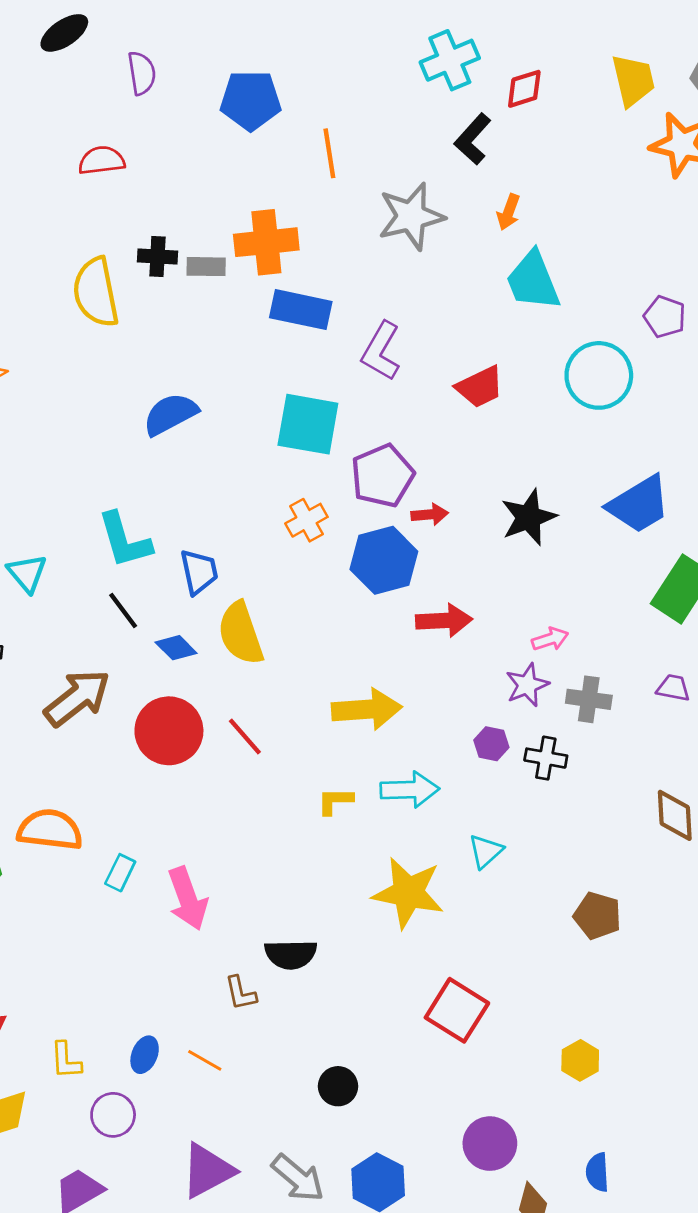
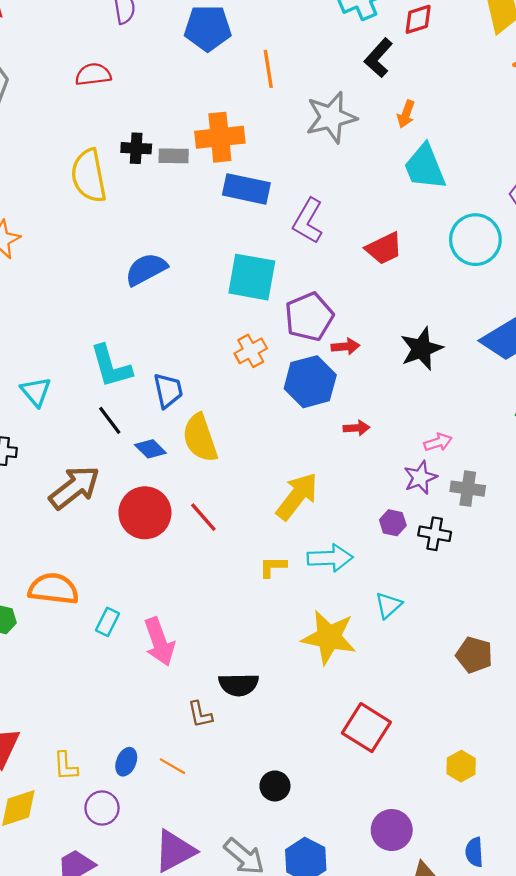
red arrow: (444, 620) -> (356, 428), size x0.6
yellow arrow: (367, 709) -> (297, 496), turned -48

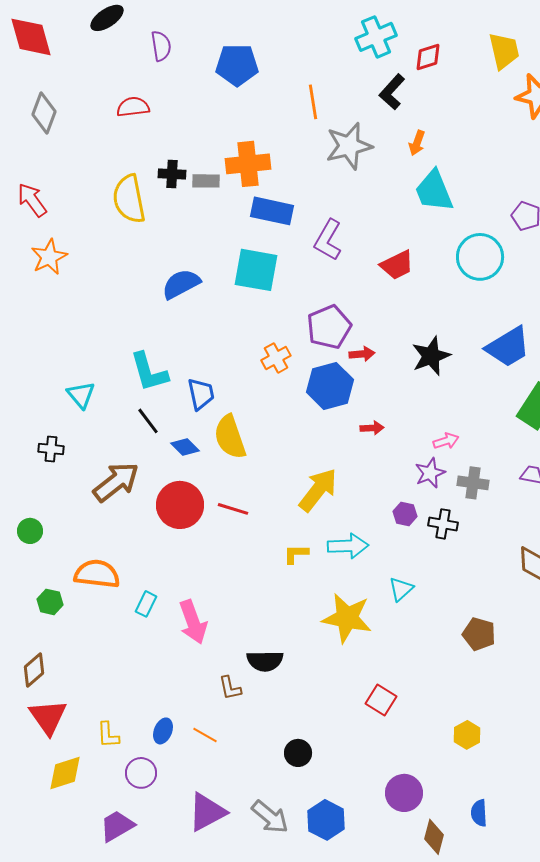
orange line: (268, 69) -> (313, 102), moved
cyan square: (252, 277) -> (256, 270), moved
red line: (203, 517) -> (233, 509), turned -32
red square: (366, 728) -> (381, 700), size x0.7

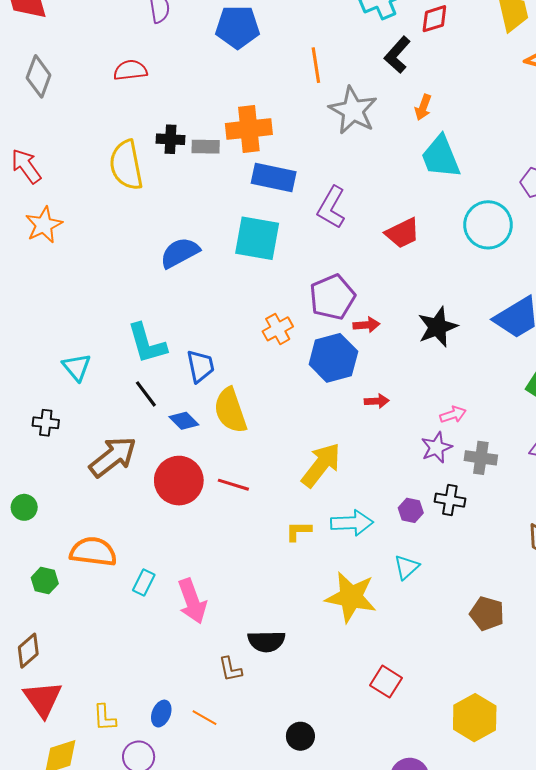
gray star: (349, 146) -> (353, 110), turned -30
purple hexagon: (405, 514) -> (411, 510), moved
yellow hexagon: (467, 735) -> (475, 718), size x1.6

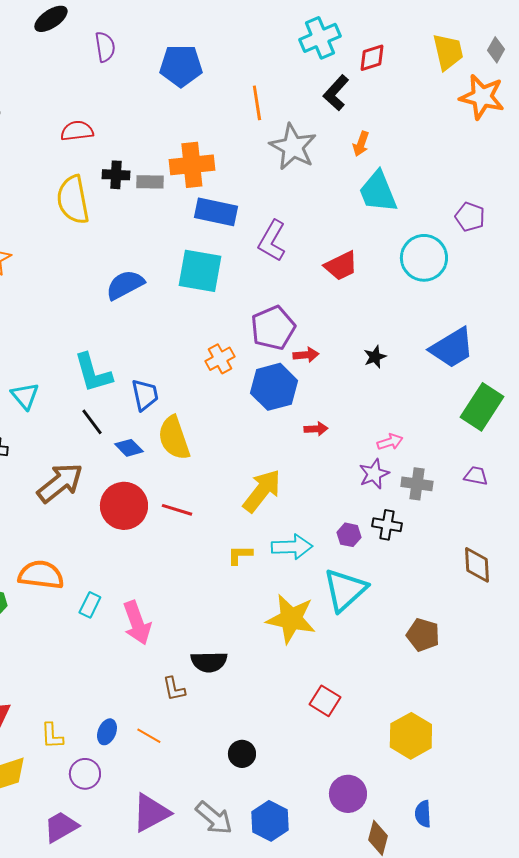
red semicircle: (130, 70) -> (77, 131), moved
black star: (438, 327) -> (375, 357), size x0.6
cyan triangle: (407, 567) -> (345, 590), size x1.8

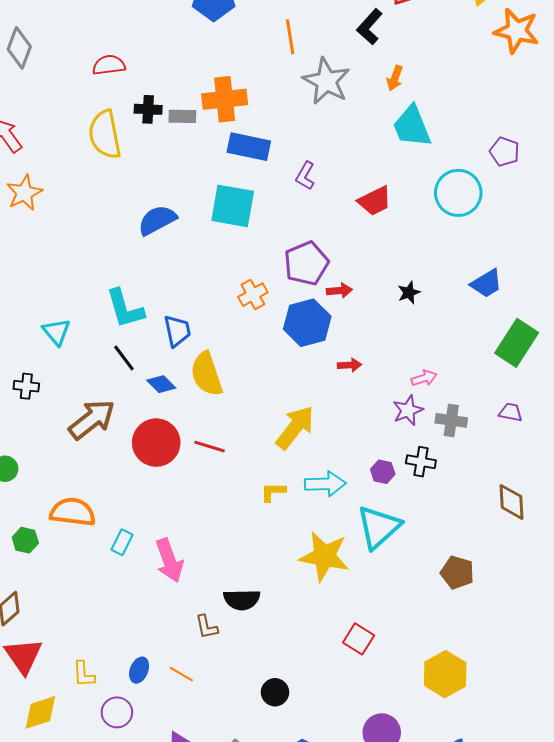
purple L-shape: (272, 241) -> (305, 176), size x0.7
blue trapezoid: (452, 348) -> (486, 283), size x0.7

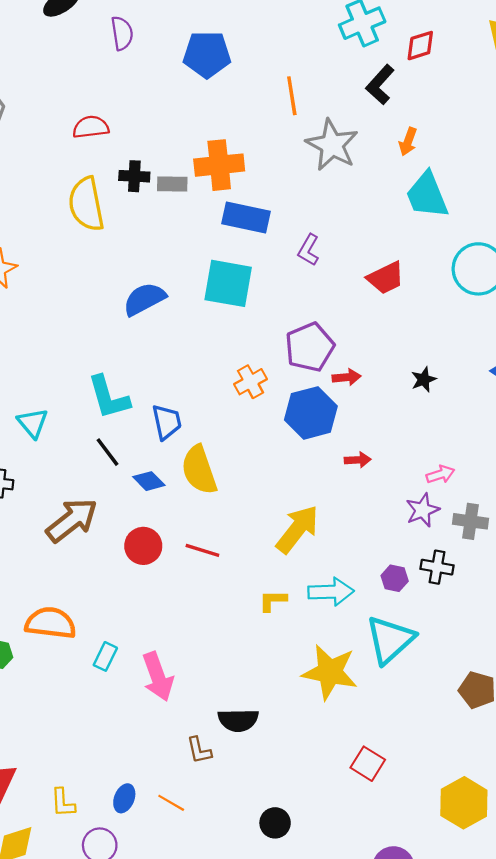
red circle: (156, 443) -> (143, 546), size x0.7

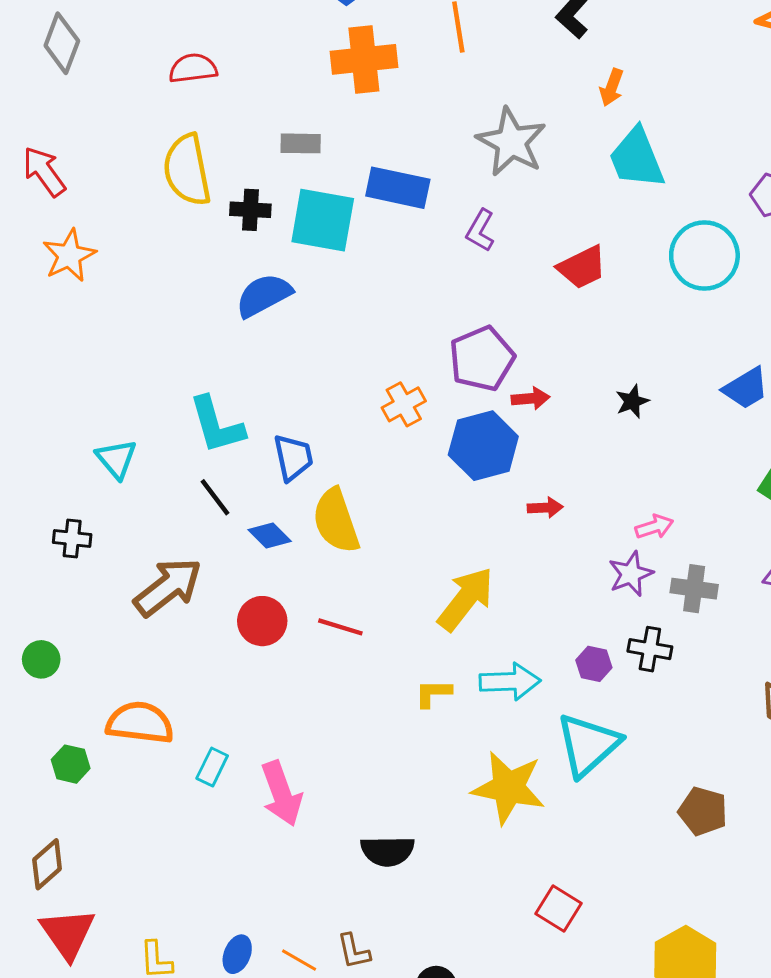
gray star: (332, 145) -> (511, 142), moved
orange cross: (219, 165) -> (364, 59), moved
black cross: (134, 176) -> (250, 210), moved
cyan square: (228, 283) -> (323, 220), moved
brown L-shape: (199, 750) -> (354, 951), moved

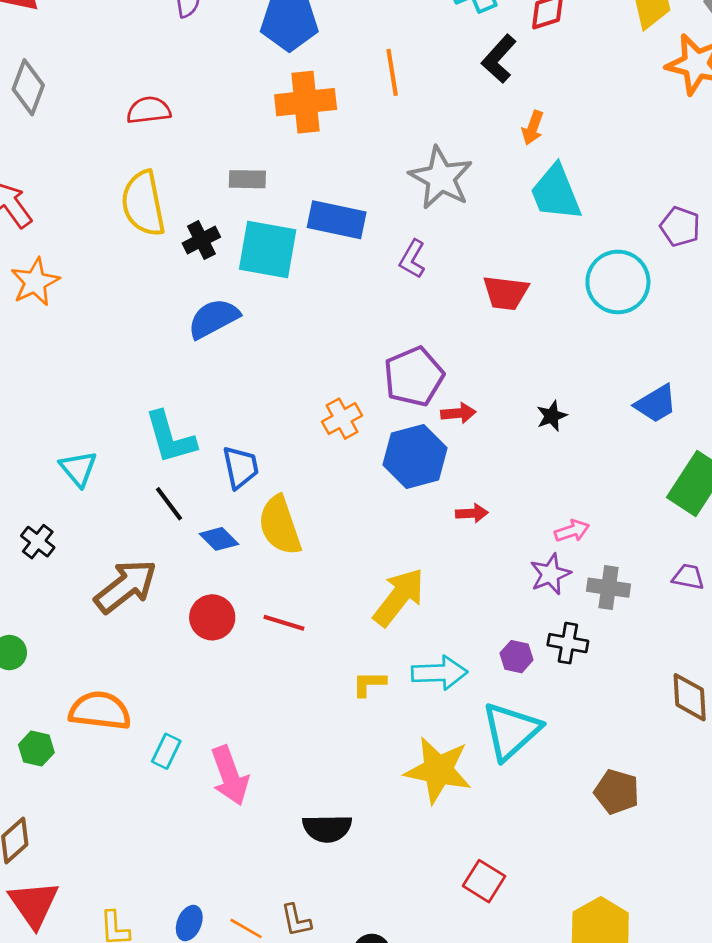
black cross: (250, 210) -> (201, 240), turned -30
red trapezoid: (582, 267) -> (506, 293), turned 33
black cross: (72, 539) -> (38, 542), turned 32

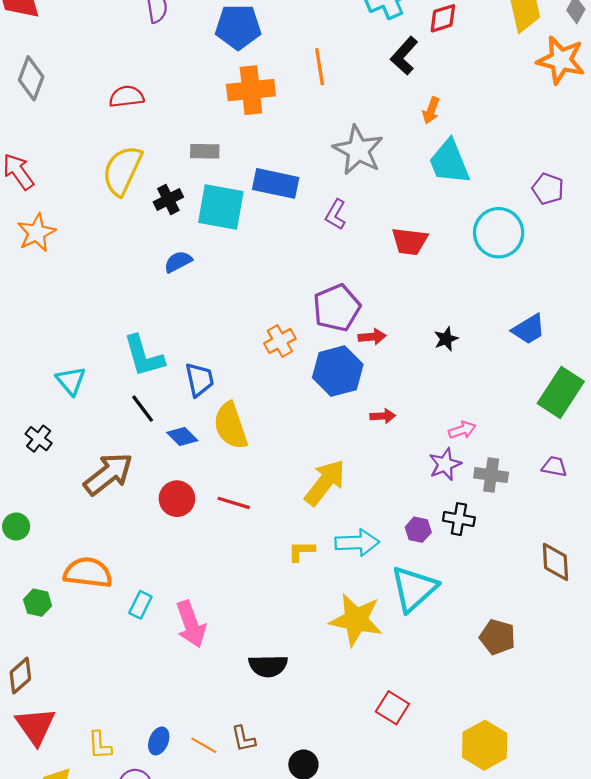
yellow semicircle: (143, 204) -> (122, 171), turned 36
blue semicircle: (214, 318) -> (178, 262), size x0.7

